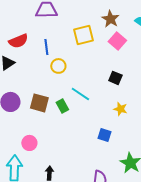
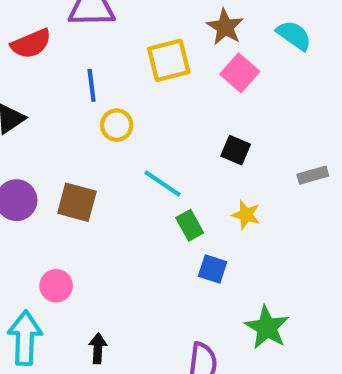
red semicircle: (18, 41) -> (31, 44), moved
green rectangle: (62, 106) -> (190, 225), moved

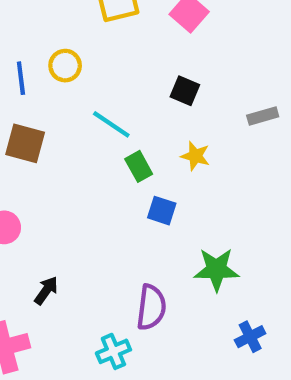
blue line: (92, 85) -> (21, 78), moved
green star: (267, 327) -> (216, 269), turned -30
black arrow: (98, 348) -> (46, 290), turned 32

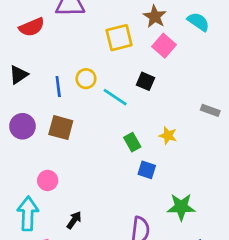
black square: (185, 91) -> (145, 81), moved
gray rectangle: (263, 116) -> (210, 110), turned 36
cyan line: (111, 124) -> (115, 97), moved

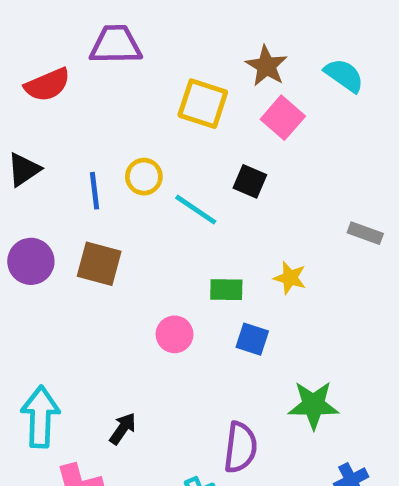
yellow square: (119, 38) -> (203, 104), turned 32
green rectangle: (132, 142) -> (226, 290), turned -60
pink circle: (48, 180) -> (175, 334), moved

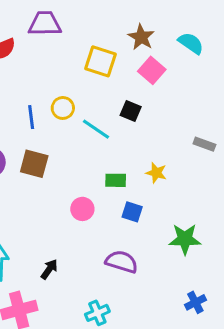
green star: (313, 405) -> (185, 239), moved
purple semicircle: (240, 447) -> (122, 262), moved, turned -80

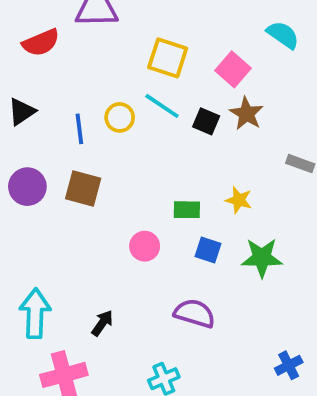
brown star: (141, 37) -> (246, 114), moved
cyan line: (96, 129) -> (162, 106), moved
green star: (185, 239) -> (262, 258), moved

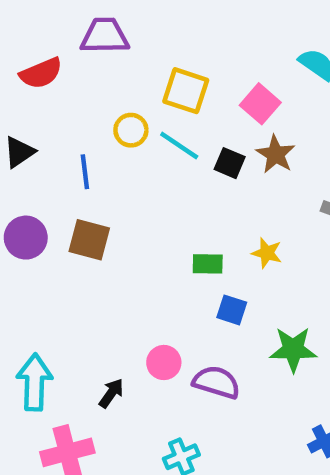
yellow circle: (120, 117) -> (131, 130), moved
pink circle: (145, 246) -> (164, 363), moved
green star: (262, 258) -> (293, 349), moved

